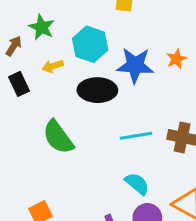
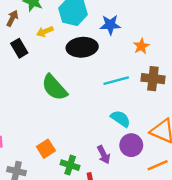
orange star: (176, 59) -> (141, 46), moved
blue star: (135, 65) -> (110, 25), size x0.7

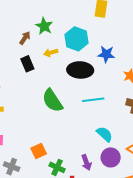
cyan line: (116, 81) -> (93, 100), moved

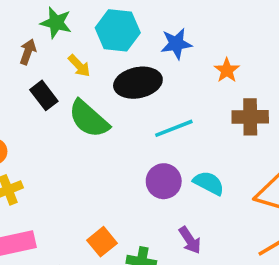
yellow arrow: (51, 53) -> (79, 66), turned -104
green semicircle: (52, 101) -> (89, 119), moved
purple circle: (111, 157) -> (164, 181), moved

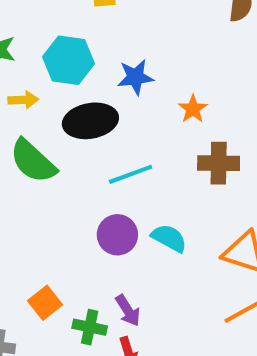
yellow arrow: (79, 66) -> (23, 100), turned -50
purple arrow: (190, 240) -> (128, 310), moved

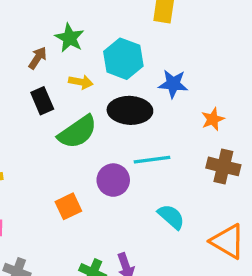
green semicircle: (33, 161) -> (77, 132), turned -90
purple circle: (117, 235) -> (113, 180), moved
orange square: (45, 303) -> (68, 206), moved

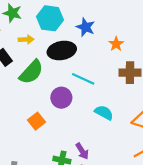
blue star: (173, 84) -> (86, 27), turned 30
cyan line: (152, 160) -> (83, 79), turned 45

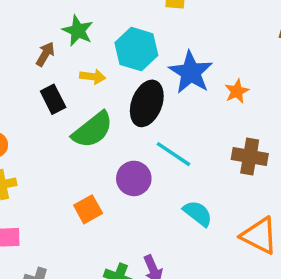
blue star: (86, 27) -> (191, 72), size x1.4
orange star: (116, 44) -> (237, 91), moved
black ellipse: (62, 50) -> (147, 103), turned -68

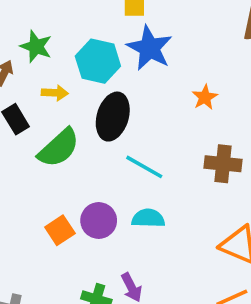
blue star: (191, 72) -> (150, 48), moved
purple circle: (134, 178) -> (99, 220), moved
cyan semicircle: (198, 213) -> (148, 218), moved, turned -32

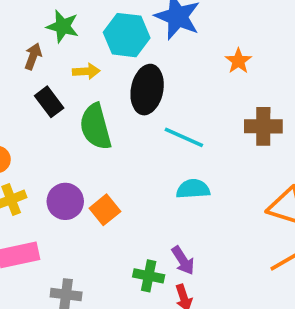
green semicircle: (59, 148) -> (96, 127), turned 123
purple circle: (99, 220) -> (65, 201), moved

